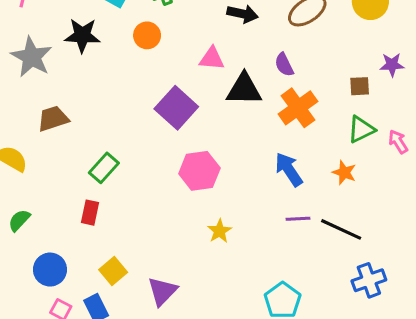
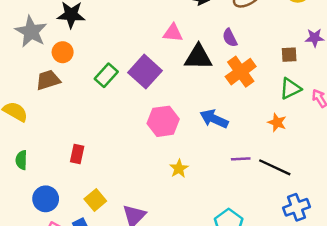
orange circle: (147, 35) -> (63, 52), moved
green rectangle: (104, 168) -> (106, 75), moved
blue arrow: (289, 169) -> (214, 119), moved, turned -32
green semicircle: (19, 220) -> (21, 160), turned -42

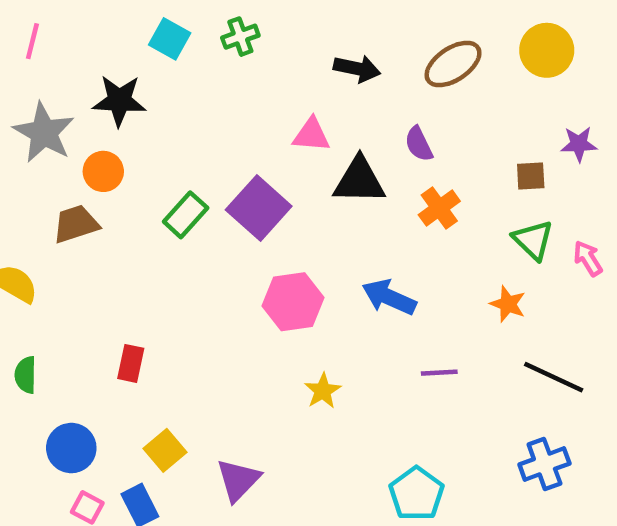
orange cross: (241, 72) -> (439, 208), size x0.7
green triangle: (290, 89) -> (533, 240), turned -50
black line: (275, 167) -> (554, 377), moved

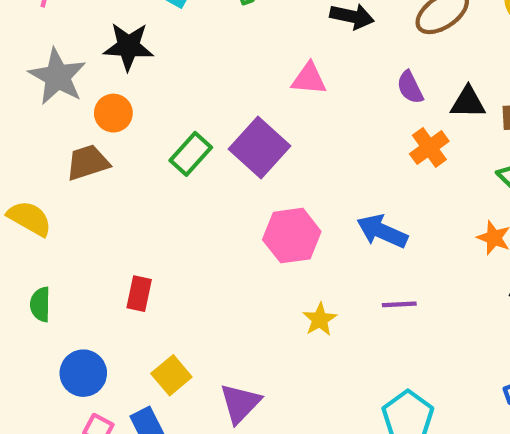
black triangle: (359, 181) -> (468, 102), moved, size x0.7
purple line: (439, 373) -> (399, 304), moved

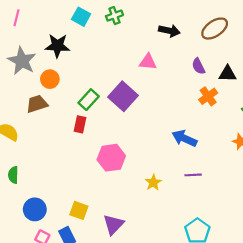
pink hexagon: (292, 236) -> (111, 158), moved
red rectangle: (139, 294) -> (80, 124), moved
yellow square: (171, 375) -> (79, 210), turned -30

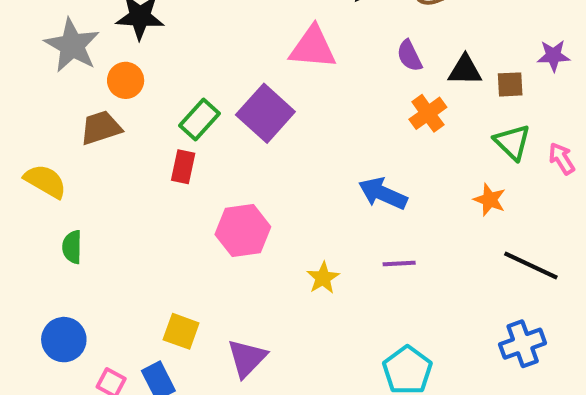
pink triangle: (148, 62) -> (313, 47), size x1.4
green semicircle: (13, 175) -> (72, 247), moved
blue circle: (35, 209) -> (64, 340), moved

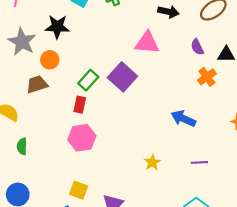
pink hexagon: (243, 231) -> (82, 138), moved
purple line: (399, 263) -> (199, 162), moved

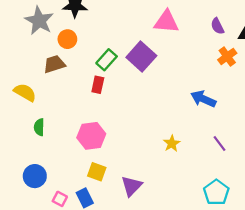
pink hexagon: (82, 138) -> (91, 136), moved
purple line: (199, 162) -> (220, 143), turned 56

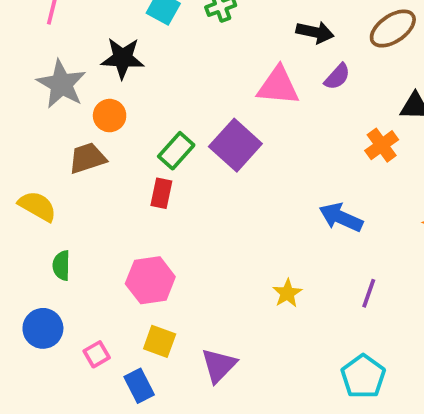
purple semicircle: (217, 26) -> (337, 77), moved, turned -112
purple line: (220, 143) -> (369, 293), turned 56
blue circle: (35, 176) -> (43, 328), moved
pink square: (60, 199) -> (97, 354), moved, turned 32

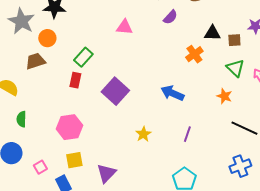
pink triangle: (278, 86) -> (124, 27), moved, size x0.7
purple square: (235, 145) -> (115, 91), moved
yellow square: (160, 341) -> (74, 160), turned -30

